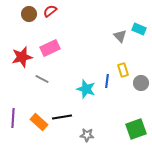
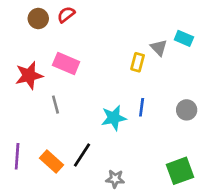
pink rectangle: (50, 48) -> (66, 64), turned 48
yellow rectangle: (123, 70) -> (138, 62), moved, turned 32
gray line: (42, 79) -> (55, 105), turned 48
cyan star: (86, 89) -> (114, 118), turned -30
black line: (62, 117) -> (82, 155), turned -48

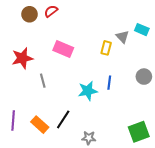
pink rectangle: (66, 64) -> (63, 49), moved
gray circle: (187, 110) -> (144, 77), moved

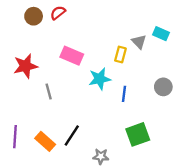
cyan star: (88, 91) -> (100, 79), moved
green square: (139, 132) -> (138, 134), moved

